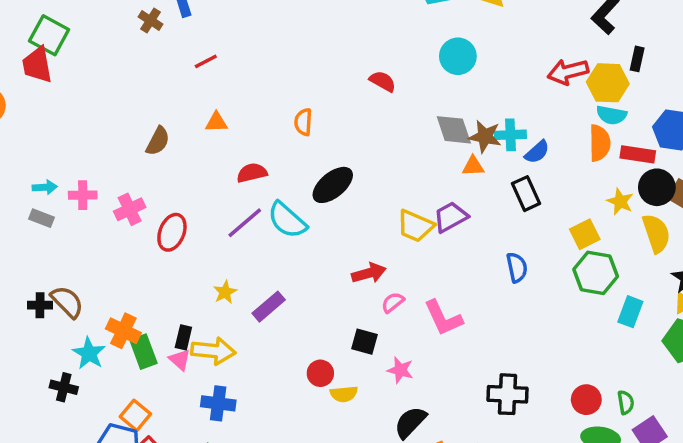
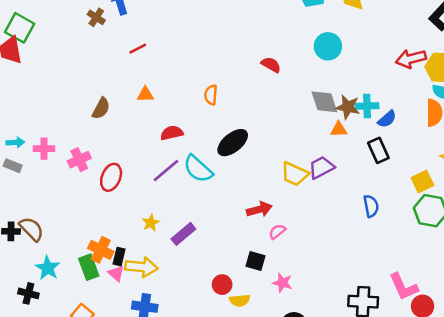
pink L-shape: (443, 318) -> (404, 287), moved
orange cross: (123, 331) -> (101, 250), moved

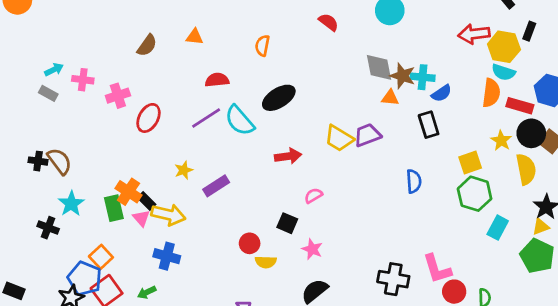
cyan arrow: (15, 142) -> (54, 70), turned -30
red arrow: (259, 209) -> (288, 156), moved
black rectangle: (119, 257) -> (147, 201), turned -66

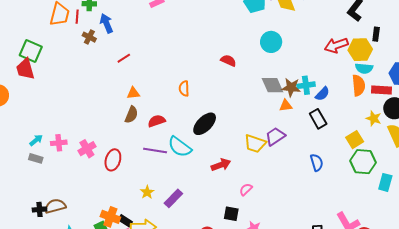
brown semicircle: (147, 45) -> (131, 115), moved
purple line: (206, 118) -> (155, 151), turned 55
brown semicircle: (59, 161) -> (55, 206), turned -55

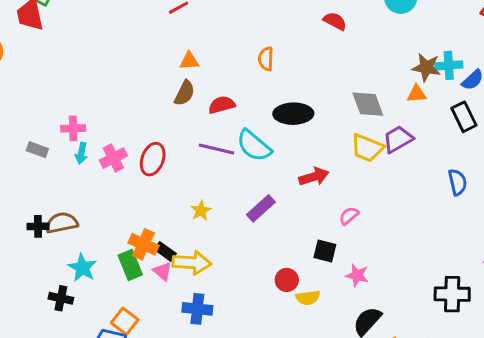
gray diamond: (273, 85) -> (368, 104), moved
black ellipse: (205, 124) -> (293, 114), turned 40
cyan arrow: (36, 140) -> (81, 153), moved, turned 136
pink cross: (87, 149) -> (113, 158), moved
purple rectangle: (173, 198) -> (261, 208), moved

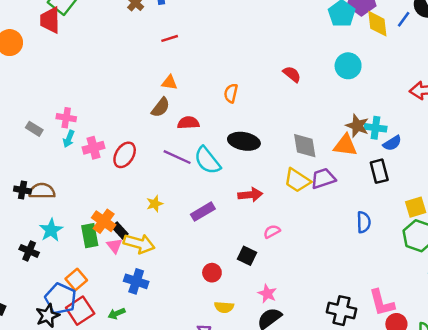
orange triangle: (417, 94) -> (345, 145), size x1.5
pink star: (357, 275) -> (267, 294), moved
yellow semicircle: (308, 298) -> (224, 307), moved

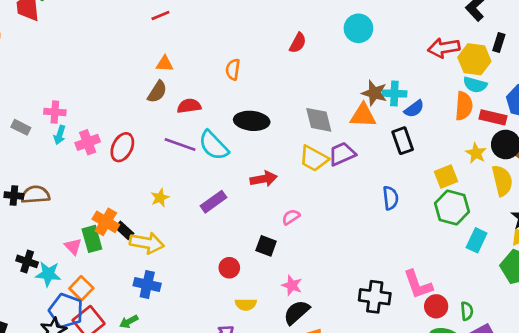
red semicircle: (292, 74) -> (298, 43), turned 84
cyan star: (51, 230) -> (48, 274), moved, turned -30
pink triangle: (114, 246) -> (73, 247), moved

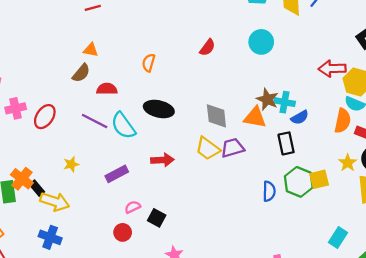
green hexagon: (452, 208) -> (299, 182), moved
pink semicircle: (291, 217) -> (133, 207), moved

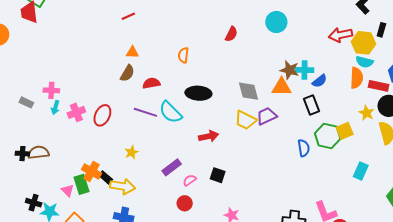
purple rectangle: (117, 174) -> (172, 167), moved
black square: (157, 218) -> (218, 175), moved
cyan rectangle: (338, 238) -> (361, 171), moved

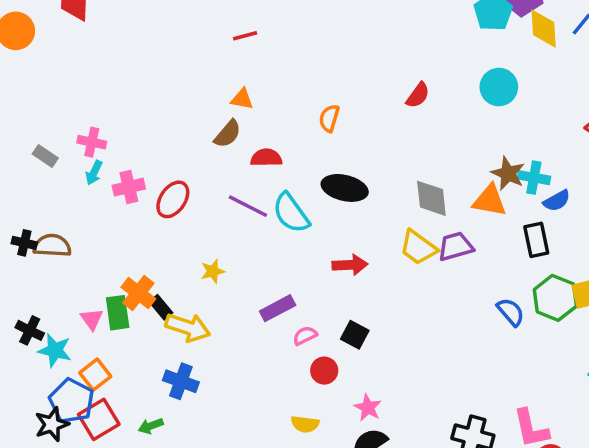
blue semicircle: (304, 148) -> (511, 312), turned -42
red circle: (185, 203) -> (324, 371), moved

